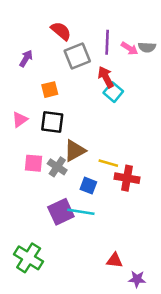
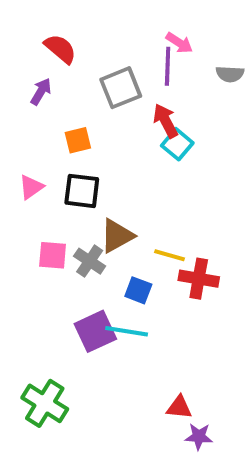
red semicircle: (61, 31) -> (60, 49), moved
pink arrow: (130, 48) -> (179, 43), moved
purple star: (137, 279) -> (199, 437), moved

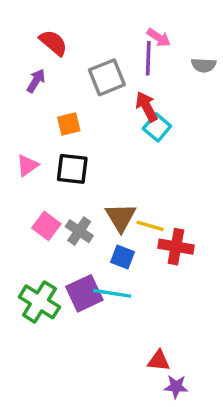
brown triangle: (117, 236) -> (121, 217), moved, turned -32
pink square: (53, 255) -> (46, 226), turned 32
green cross: (45, 403) -> (39, 302), moved

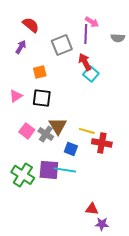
brown triangle: (121, 217) -> (58, 126), moved
purple square: (84, 293) -> (49, 170), turned 30

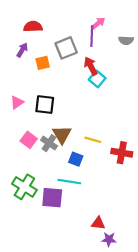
pink arrow: (92, 22) -> (98, 23), turned -72
red semicircle: (31, 25) -> (33, 27), turned -42
orange square: (40, 72) -> (43, 63), moved
red cross: (102, 143) -> (122, 153), moved
purple square: (49, 170) -> (52, 198), moved

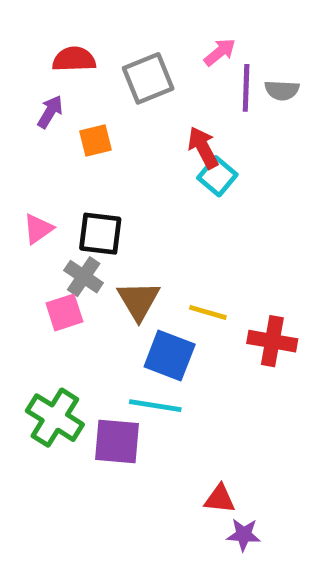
purple line: (92, 36) -> (246, 88), moved
gray square: (66, 48) -> (148, 78), moved
pink square: (29, 140) -> (64, 312), turned 35
gray cross: (49, 143) -> (84, 277), moved
blue square: (76, 159) -> (170, 355), size x1.5

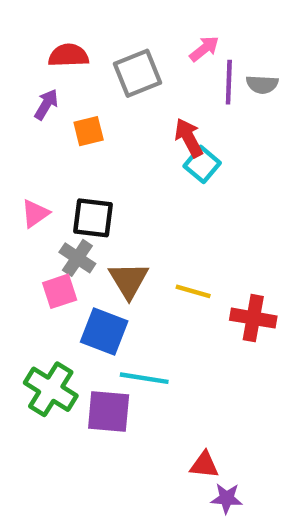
blue square: (170, 355) -> (104, 331), moved

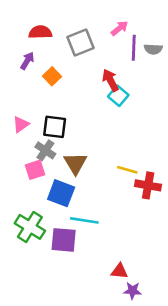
orange square: (89, 131) -> (52, 76), turned -30
yellow line: (193, 291) -> (127, 170), moved

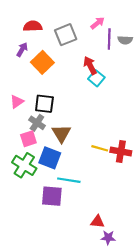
orange square: (52, 76) -> (42, 62), size x1.5
yellow line: (127, 170) -> (100, 148), moved
green cross: (30, 227) -> (24, 165), moved

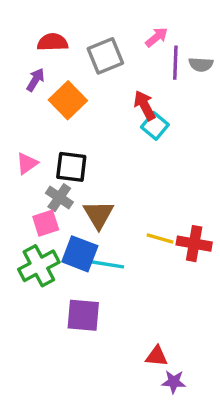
green cross: (24, 165) -> (39, 266), turned 30
cyan line: (69, 180) -> (105, 264), moved

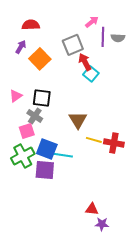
gray square: (105, 56) -> (73, 45), moved
brown triangle: (99, 215) -> (78, 120), moved
purple square: (83, 315) -> (45, 170), moved

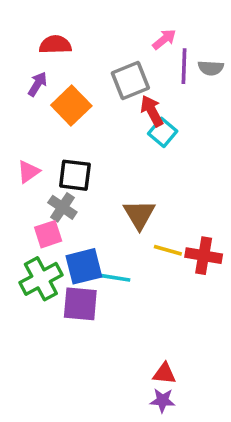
blue square: (47, 149) -> (84, 266), turned -35
purple star: (102, 224) -> (163, 400), moved

